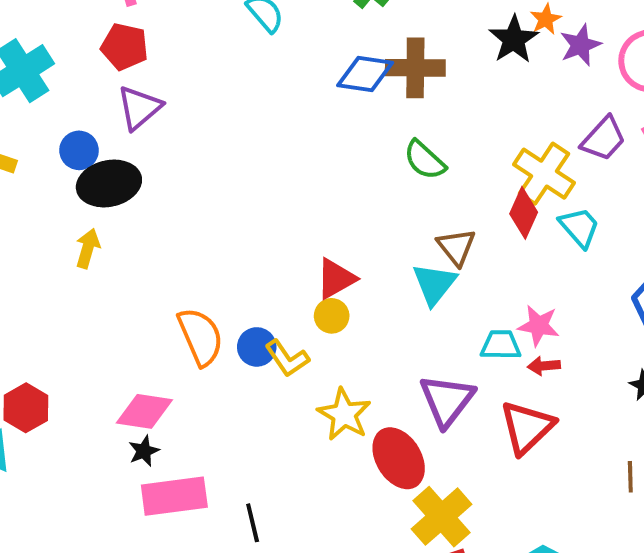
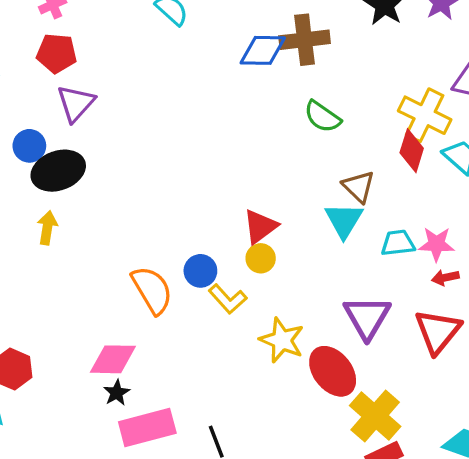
cyan trapezoid: (501, 345) -> (398, 243), moved
blue circle: (257, 347) -> (200, 271), moved

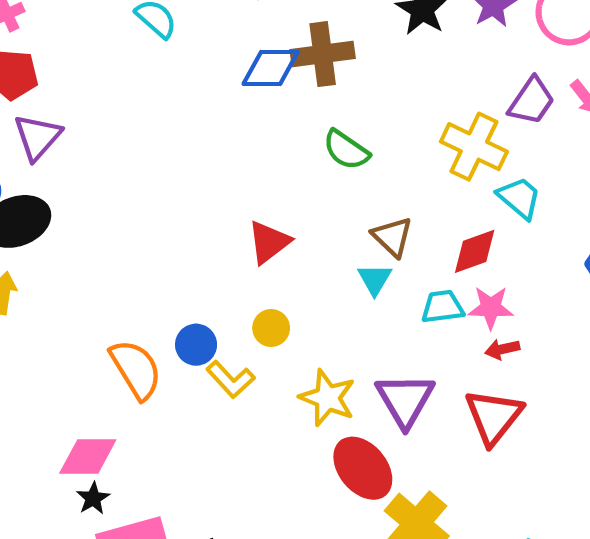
red diamond: (412, 151) -> (475, 251), moved, turned 54
cyan triangle: (344, 220) -> (375, 279), size x0.7
red triangle: (260, 226) -> (269, 242), moved
yellow star: (282, 340) -> (327, 398), moved

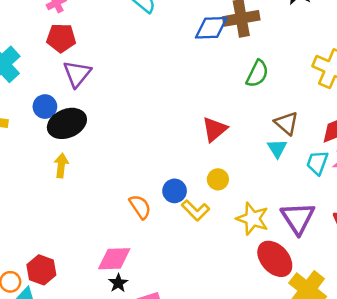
green semicircle: (346, 150) -> (257, 74), turned -96
cyan trapezoid: (442, 307) -> (317, 163), turned -60
orange semicircle: (136, 369) -> (140, 207), size x0.7

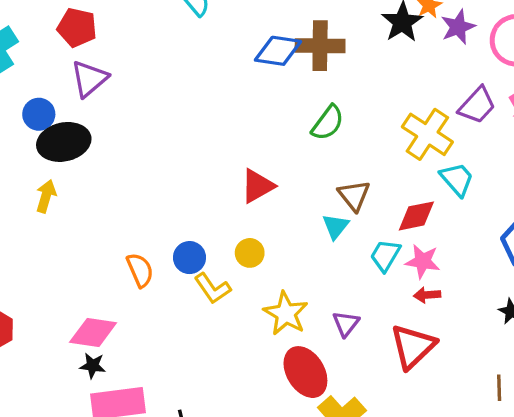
purple triangle: (298, 218) -> (346, 324), size x0.6
black star: (118, 283) -> (93, 366), turned 30

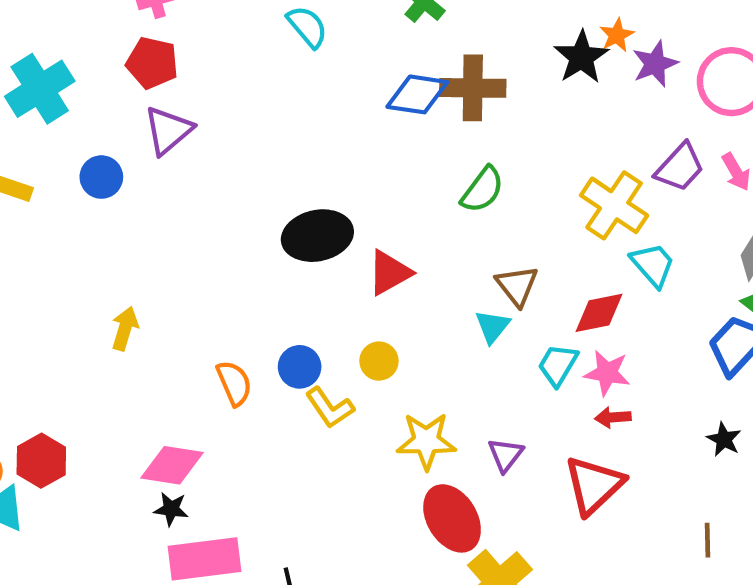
black ellipse: (64, 142) -> (317, 236), moved
yellow arrow: (46, 196) -> (125, 329), moved
yellow star: (286, 313) -> (426, 441), turned -30

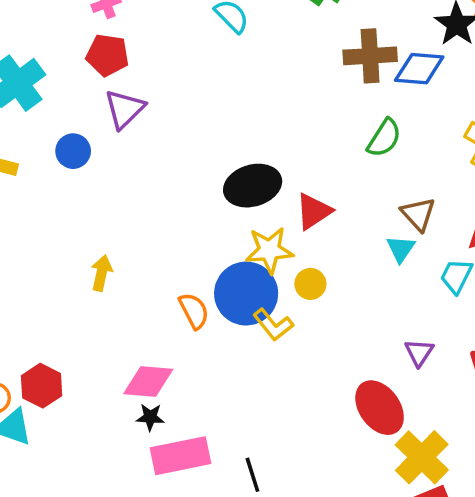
blue diamond: (417, 94) -> (419, 69), moved
blue circle: (300, 367) -> (246, 294), size x1.8
yellow star: (426, 441) -> (269, 250), moved

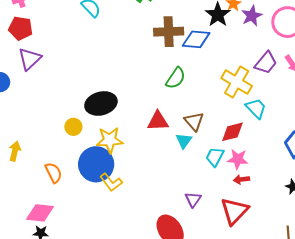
red triangle: (314, 211) -> (158, 121), moved, turned 30
yellow circle: (310, 284) -> (73, 127), moved
orange semicircle: (194, 311) -> (54, 173), moved

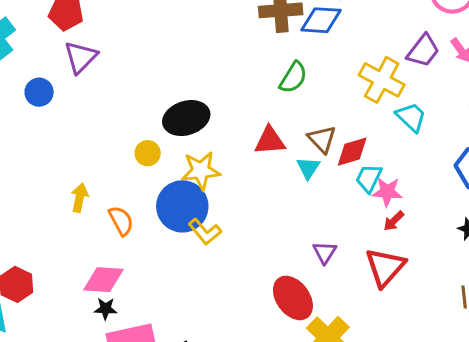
red diamond: (232, 132) -> (352, 152), moved
yellow arrow: (15, 151) -> (80, 198), moved
cyan trapezoid: (215, 157) -> (369, 178), moved
red arrow: (241, 179) -> (394, 221), turned -35

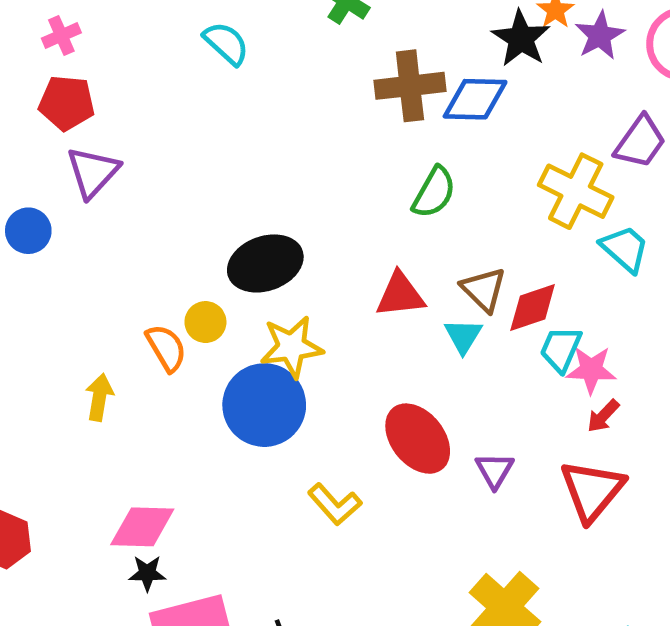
orange semicircle: (121, 221) -> (166, 348), moved
yellow L-shape: (205, 232) -> (335, 504), moved
red ellipse: (293, 298) -> (418, 439), moved

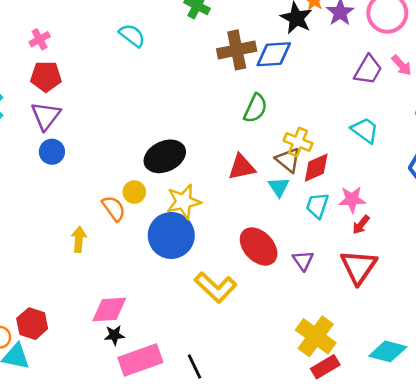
purple triangle: (93, 172) -> (46, 116), moved
yellow cross: (576, 191) -> (298, 142), moved, size x0.7
blue circle: (28, 231) -> (52, 152), moved
cyan trapezoid: (561, 349) -> (317, 205), moved
yellow L-shape: (335, 504) -> (216, 287), size x1.4

